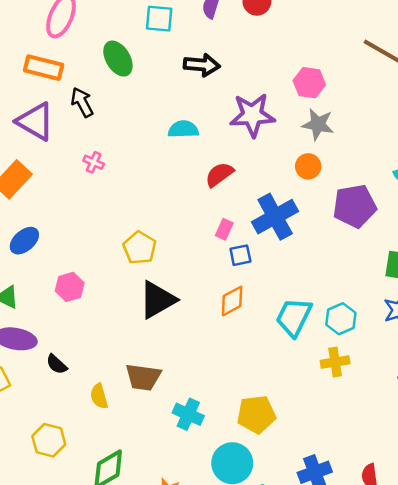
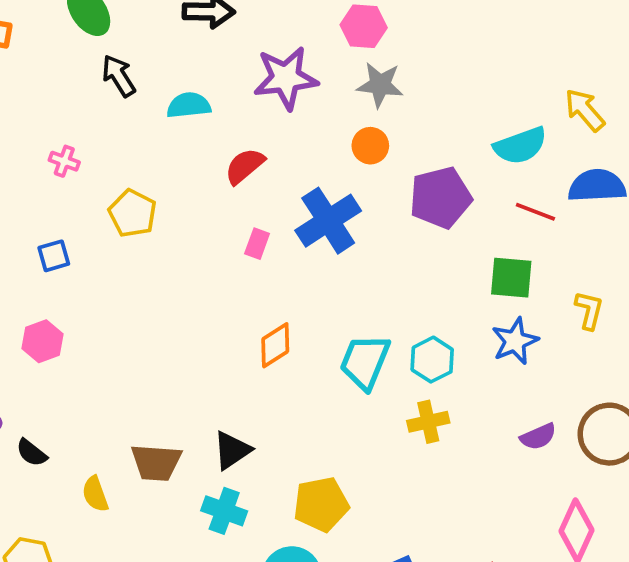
black arrow: (82, 102) -> (119, 76), moved
yellow pentagon: (140, 248) -> (133, 213), moved
blue square: (240, 255) -> (54, 256), moved
black triangle: (157, 300) -> (232, 450), moved, size x0.7

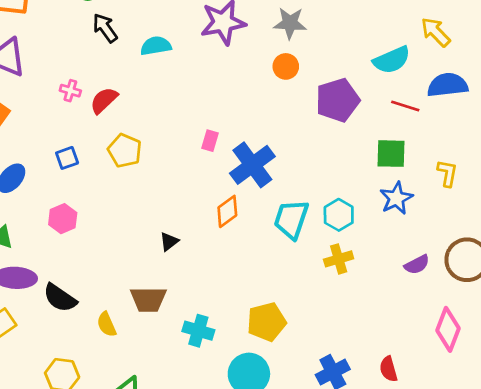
red semicircle: (245, 166) -> (104, 100), moved
yellow pentagon: (133, 213) -> (125, 151), moved
blue cross: (328, 221) -> (252, 165), moved
black triangle: (232, 450) -> (169, 242), moved, size x0.7
black semicircle: (32, 453) -> (60, 298), size x1.5

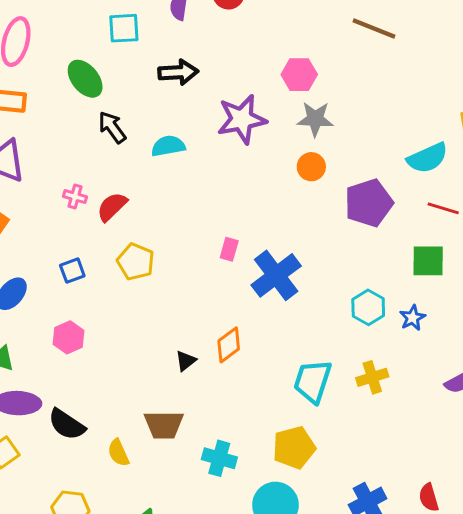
blue star: (396, 198) -> (413, 318), moved, size x0.7
orange diamond: (227, 211) -> (229, 345), moved
cyan hexagon: (339, 215) -> (368, 307), moved
cyan trapezoid: (291, 219) -> (313, 381), moved

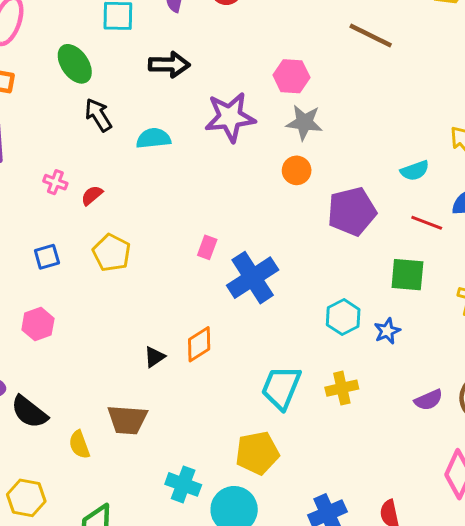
cyan semicircle: (428, 158) -> (415, 171), size x0.7
red semicircle: (112, 207) -> (92, 195), size x0.7
cyan cross: (219, 458) -> (183, 484), moved

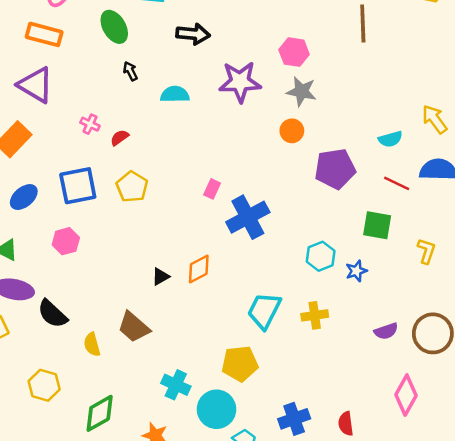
brown line: (371, 35) -> (363, 24), turned 57
black arrow: (98, 115) -> (130, 71), size x0.7
blue square: (47, 257) -> (78, 186), size x1.8
brown trapezoid: (127, 420) -> (134, 327), turned 32

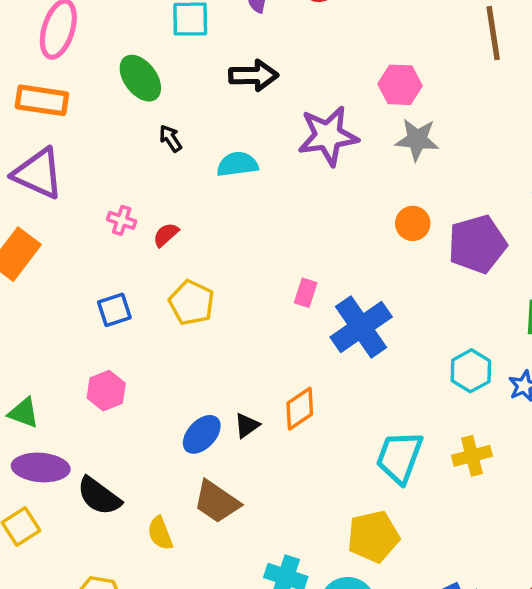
orange circle: (292, 131) -> (413, 223), moved
blue square: (78, 186) -> (114, 310), size x0.6
blue ellipse: (24, 197) -> (202, 434), moved

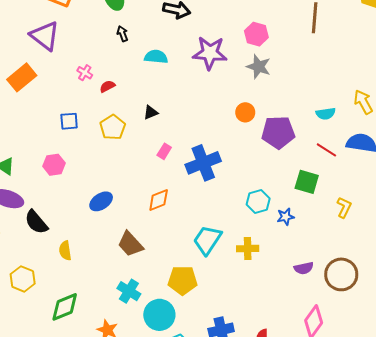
pink rectangle: (306, 293) -> (164, 151), moved
black triangle: (247, 426) -> (151, 113), moved
brown trapezoid: (217, 502) -> (130, 244), moved

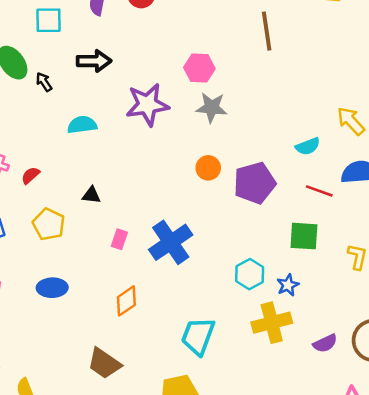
black arrow: (122, 34) -> (44, 82), moved
black triangle: (151, 113) -> (91, 195), turned 42
blue ellipse: (101, 201) -> (52, 288), moved, turned 45
yellow cross: (248, 249) -> (272, 323), moved, size x1.4

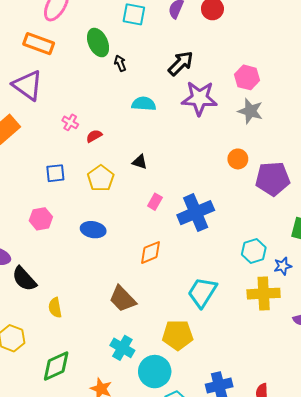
black arrow: (94, 61) -> (181, 63), moved, turned -56

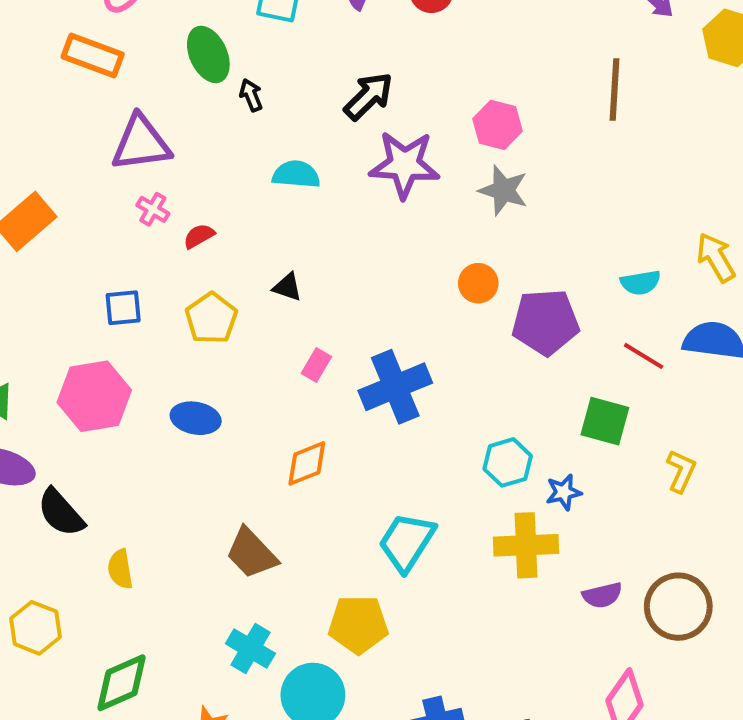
purple triangle: (28, 85) -> (141, 143), moved, turned -44
pink hexagon: (41, 219) -> (94, 396), size x1.6

